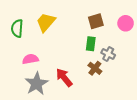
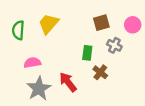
green rectangle: (91, 44) -> (87, 53), moved
gray cross: (108, 54) -> (114, 45), moved

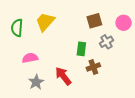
gray cross: (114, 45) -> (106, 42), turned 32
brown cross: (100, 72) -> (93, 67), turned 32
gray star: (39, 88) -> (36, 82), size x0.7

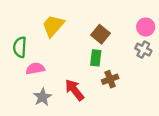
brown square: (94, 21) -> (101, 34), moved, turned -35
green semicircle: (17, 28) -> (20, 47), moved
gray cross: (106, 42) -> (143, 50), moved, turned -32

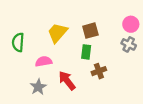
yellow trapezoid: (53, 26) -> (57, 33), moved
brown square: (101, 34) -> (90, 31), turned 35
pink semicircle: (35, 69) -> (44, 61), moved

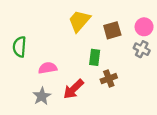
brown square: (90, 31) -> (112, 30), moved
yellow trapezoid: (57, 33) -> (79, 21), moved
red arrow: (67, 81) -> (74, 89), turned -96

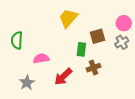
brown square: (112, 30) -> (98, 36), moved
gray cross: (142, 49) -> (122, 42), turned 32
gray star: (42, 96) -> (27, 83), moved

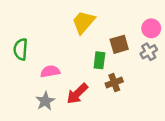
gray star: (27, 83) -> (45, 101), moved

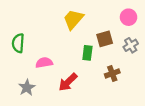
pink circle: (151, 28) -> (129, 17), moved
brown cross: (114, 83) -> (112, 73), moved
gray star: (45, 101) -> (27, 88), moved

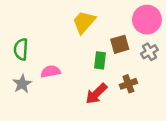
pink circle: (129, 17) -> (147, 20), size x1.5
red arrow: (68, 82) -> (96, 94), moved
gray star: (27, 88) -> (22, 84), moved

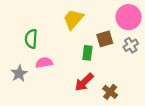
green semicircle: (21, 49) -> (31, 39), moved
brown cross: (128, 84) -> (110, 92), moved, turned -32

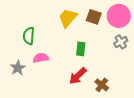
brown square: (105, 39) -> (94, 17), moved, turned 35

